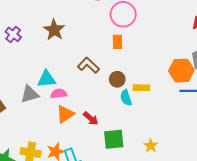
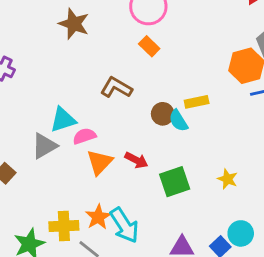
brown star: (54, 30) -> (74, 24), moved
orange rectangle: (118, 42) -> (149, 46), turned -32
brown circle: (117, 79) -> (163, 114), moved

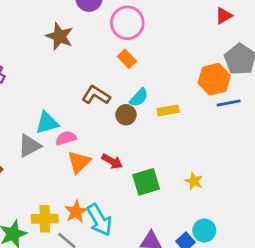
brown circle: (163, 114) -> (126, 115), moved
cyan semicircle: (178, 121) -> (139, 97), moved, turned -108

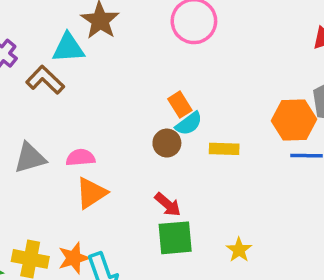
orange rectangle: (127, 59) -> (180, 105), moved
brown L-shape: (96, 95) -> (45, 80), moved
cyan triangle: (47, 123) -> (68, 48), moved
red arrow: (112, 161) -> (168, 205), moved

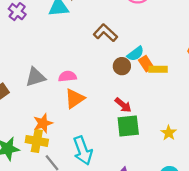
brown L-shape: (45, 80) -> (105, 33), moved
orange rectangle: (180, 105) -> (146, 64), moved
orange star: (74, 258) -> (43, 123), moved

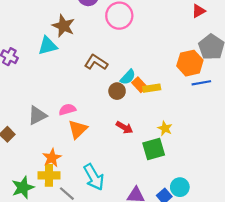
green square: (128, 126) -> (154, 149), moved
yellow star: (169, 133) -> (165, 128), moved

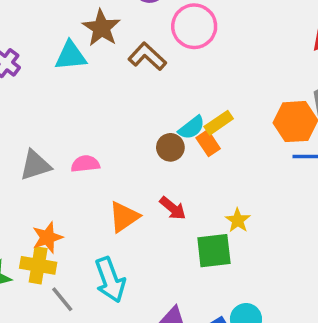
brown L-shape: (96, 62) -> (147, 56), moved
yellow rectangle: (152, 88) -> (219, 123), moved, turned -35
orange triangle: (78, 129) -> (124, 217), moved

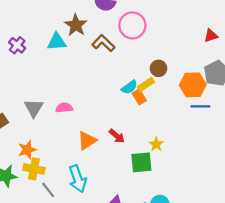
brown circle: (170, 147) -> (159, 68), moved
gray triangle: (35, 165) -> (34, 108), turned -42
orange star: (47, 238) -> (27, 150), moved

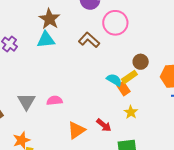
brown star: (76, 25) -> (49, 19), moved
cyan semicircle: (129, 87) -> (114, 80), turned -112
yellow star: (156, 144) -> (131, 112), moved

